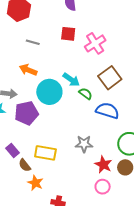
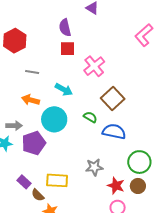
red square: (68, 34) -> (68, 49), moved
cyan arrow: (71, 80) -> (64, 90), moved

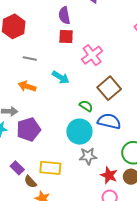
cyan circle: (54, 119) -> (79, 132), moved

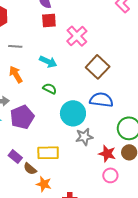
orange arrow: (27, 86) -> (16, 74), turned 48
green semicircle: (86, 106) -> (50, 89), moved

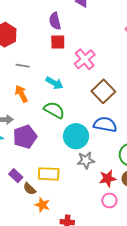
green semicircle: (50, 89) -> (54, 110), size x1.5
red star: (107, 154) -> (108, 178), turned -30

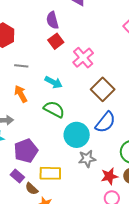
red square: (58, 42) -> (56, 41), turned -35
blue semicircle: (105, 124) -> (105, 122), turned 120
purple pentagon: (25, 137) -> (26, 151), moved

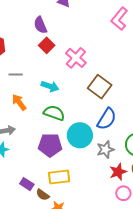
purple pentagon: (26, 151) -> (50, 145), moved, turned 30
gray star: (87, 159) -> (105, 149), moved

